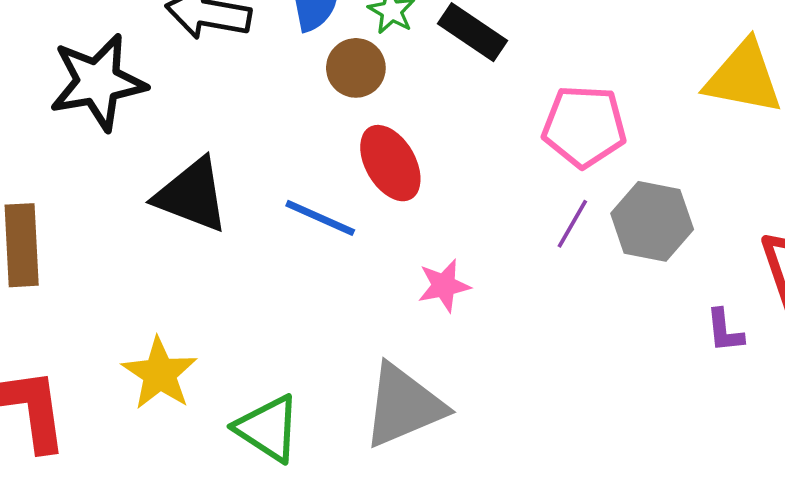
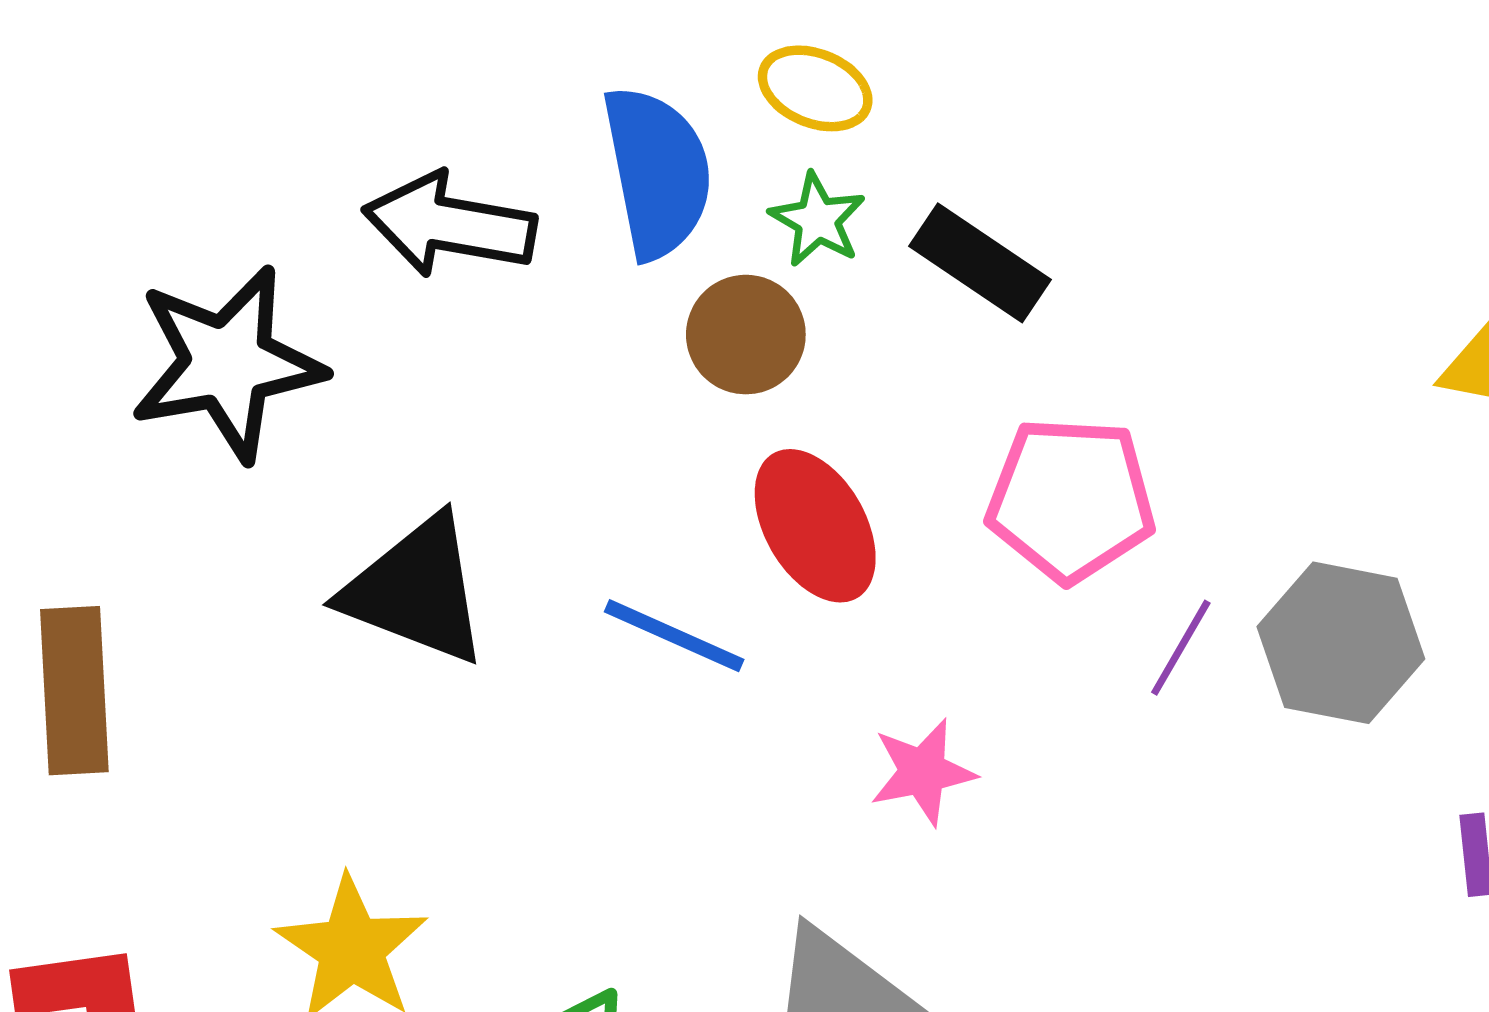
pink pentagon: (584, 126) -> (1071, 499), moved

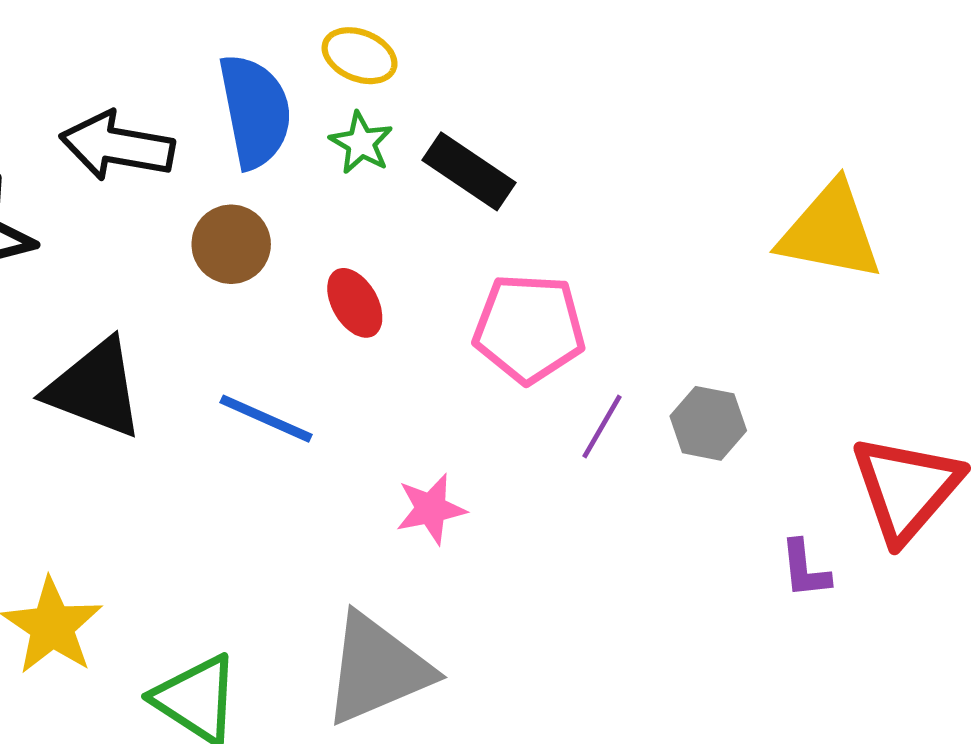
brown circle: (746, 335) -> (231, 244), moved
red ellipse: (815, 526) -> (355, 303), moved, size x0.7
gray hexagon: (1341, 643) -> (708, 423), size x0.7

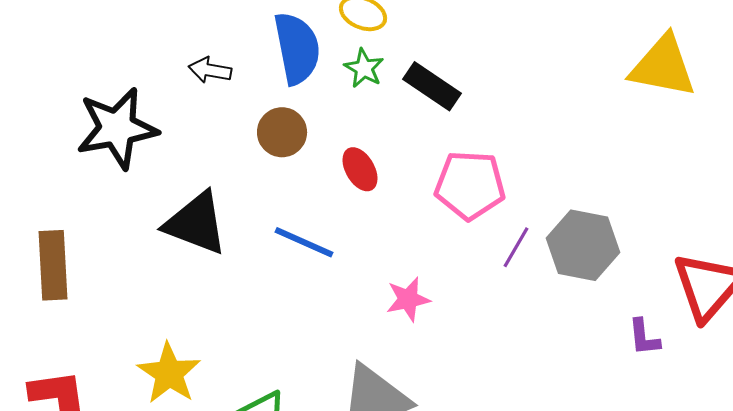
black arrow: (117, 146) -> (210, 70), size x0.6
yellow triangle: (830, 232) -> (663, 66), moved
gray hexagon: (708, 423) -> (583, 245), size x1.5

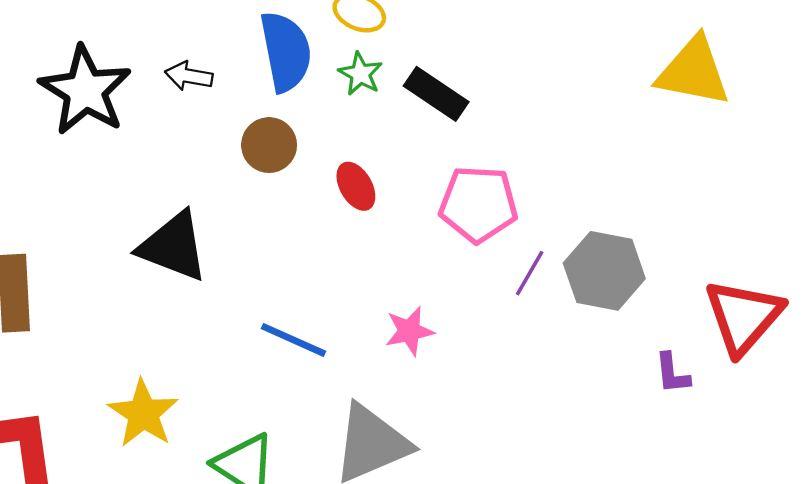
black star: (117, 128) -> (85, 90), moved, turned -30
blue line: (304, 242) -> (294, 340), moved

